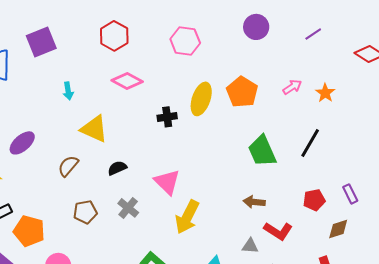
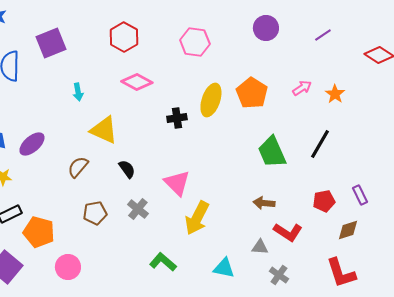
black semicircle: (117, 168) -> (127, 169), turned 78

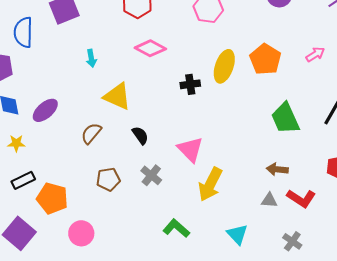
gray triangle: (260, 247) -> (269, 200), moved
cyan triangle: (224, 268) -> (237, 234), turned 35

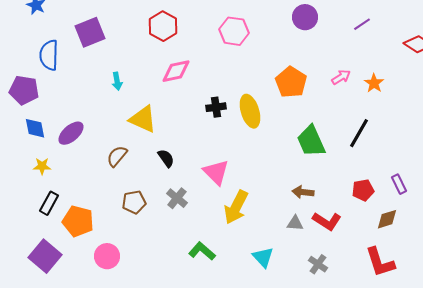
pink diamond: (150, 48) -> (176, 71), turned -40
yellow ellipse: (224, 66) -> (250, 111), moved, turned -36
black rectangle: (23, 180) -> (49, 203), turned -35

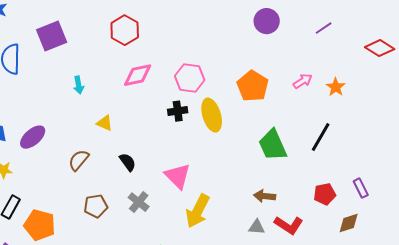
pink hexagon: (234, 31) -> (190, 78), moved
yellow triangle: (143, 119) -> (105, 123), size x0.6

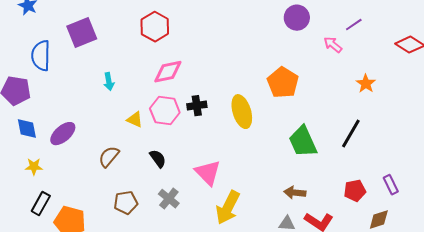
pink hexagon: (190, 78) -> (165, 111), moved
pink arrow: (303, 81) -> (333, 45), moved, turned -108
black cross: (178, 111) -> (197, 106), moved

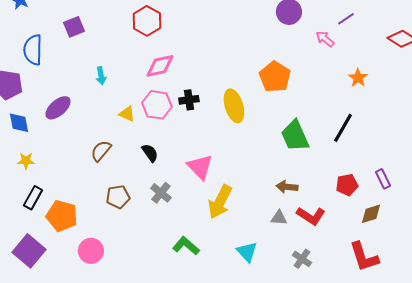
purple square: (82, 33) -> (74, 27), size x0.7
purple ellipse: (63, 134) -> (58, 108), moved

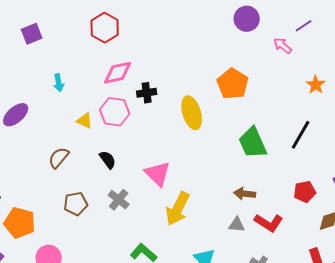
black cross: (189, 100) -> (147, 93), moved

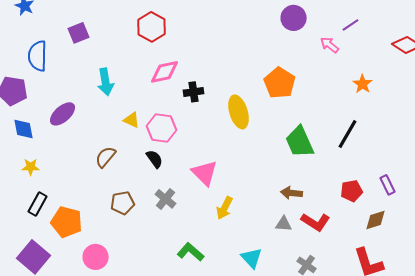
cyan arrow: (59, 83) -> (106, 82), size x1.5
pink hexagon: (115, 112) -> (162, 128), moved
yellow arrow: (178, 209) -> (225, 208), size x0.7

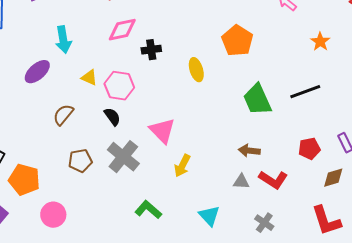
yellow ellipse: (239, 112) -> (196, 70), size x0.7
purple ellipse: (63, 114) -> (37, 72), moved
black line: (348, 134) -> (305, 92), turned 40
gray cross: (166, 199) -> (123, 157), size x1.5

